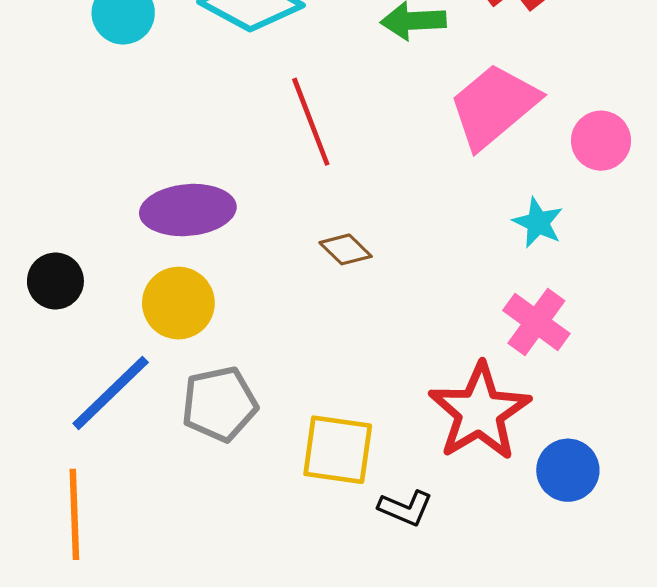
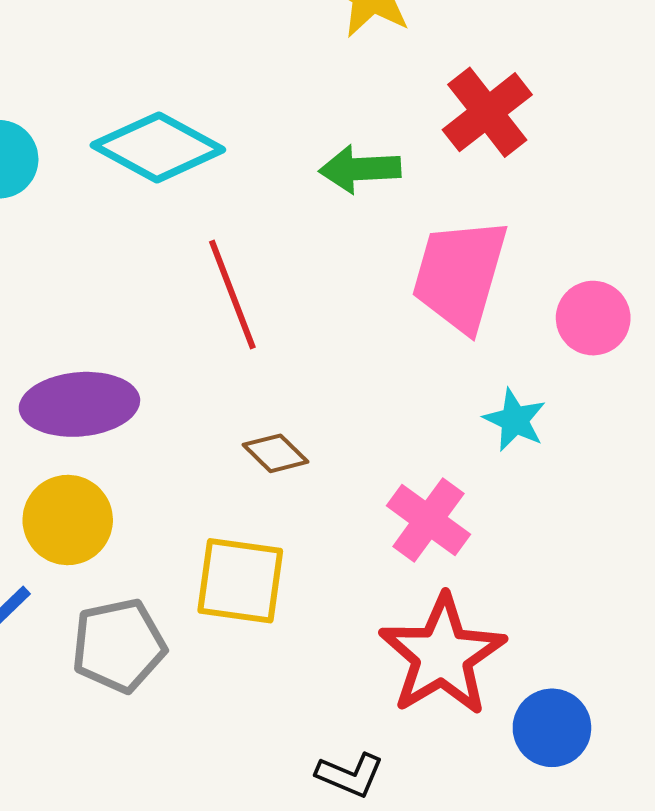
pink trapezoid: (494, 106) -> (460, 275), turned -34
pink cross: (536, 322) -> (428, 520), moved
yellow square: (338, 450) -> (240, 581), moved

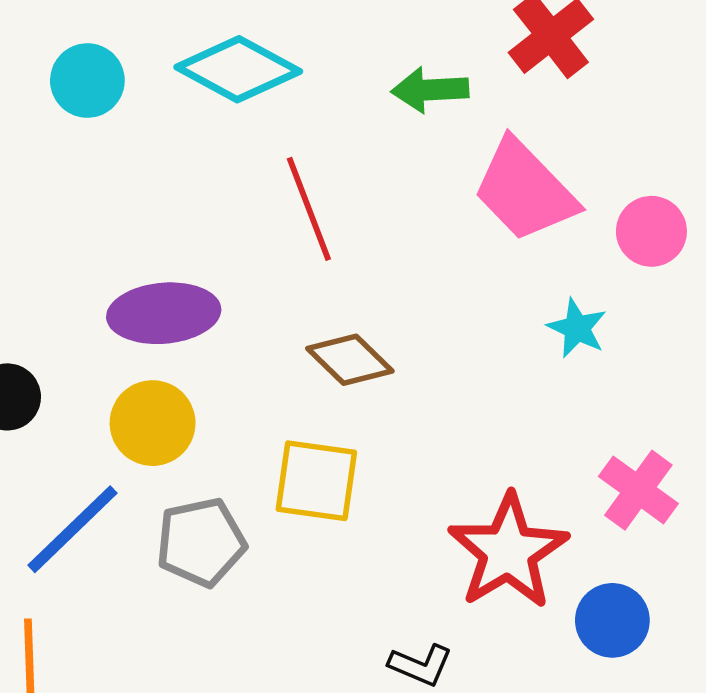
pink trapezoid: (460, 275) -> (525, 190), turned -60
brown diamond: (276, 453) -> (350, 360), size x1.4
pink cross: (428, 520) -> (638, 490), moved

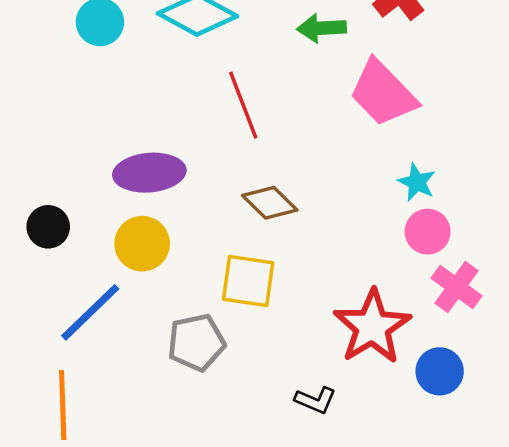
pink circle: (651, 231) -> (428, 232), moved
gray pentagon: (201, 542) -> (196, 342), moved

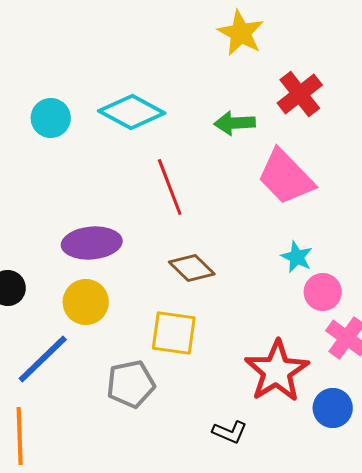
cyan star: (417, 182) -> (297, 257), moved

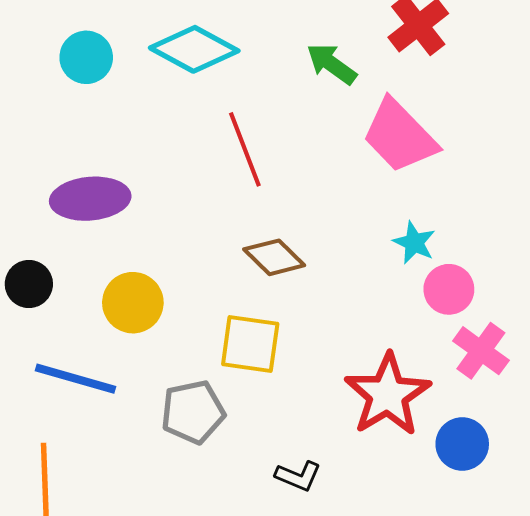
green arrow: (235, 123) -> (332, 64), turned 39
purple ellipse: (92, 243) -> (90, 199), moved
blue line: (43, 359) -> (76, 379), turned 60
black L-shape: (230, 432) -> (298, 476), moved

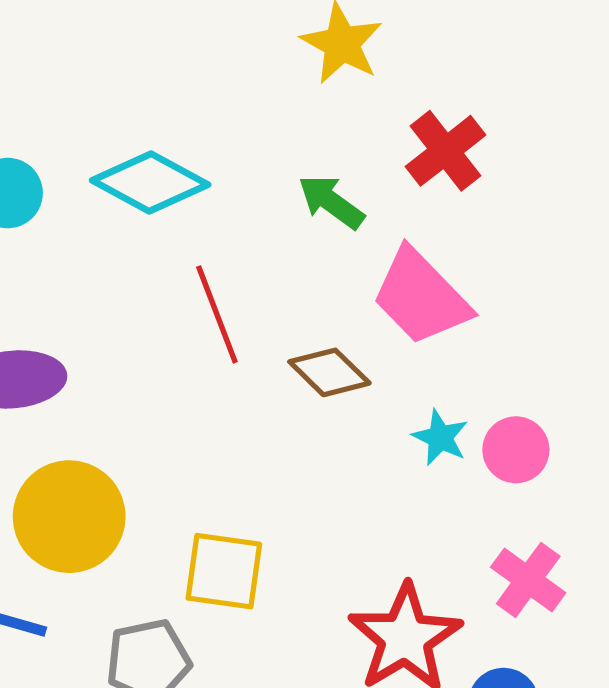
brown diamond: (274, 257) -> (329, 372), moved
pink circle: (449, 289) -> (516, 450), moved
yellow circle: (133, 303) -> (69, 517), size x1.4

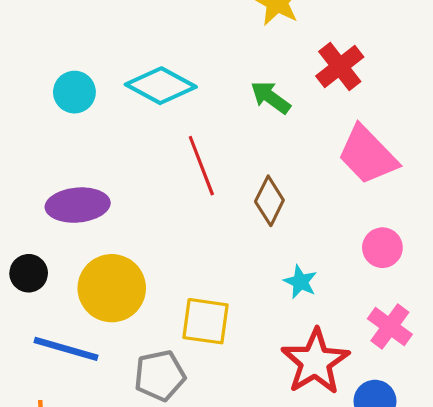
pink trapezoid: (421, 297) -> (368, 155), moved
brown diamond: (329, 372) -> (269, 201), turned 72
cyan star: (440, 437) -> (300, 282), moved

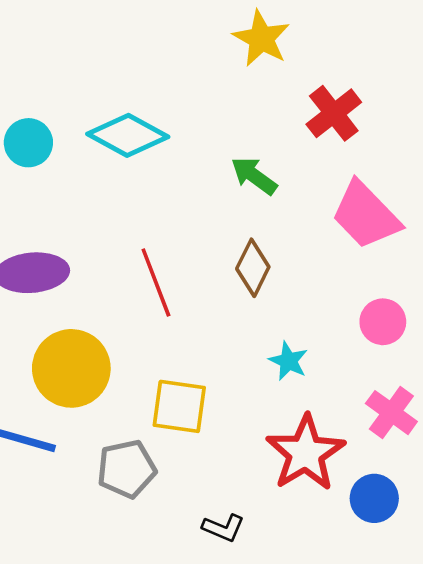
green arrow: (271, 97) -> (254, 176), moved
red line: (201, 166) -> (156, 283), moved

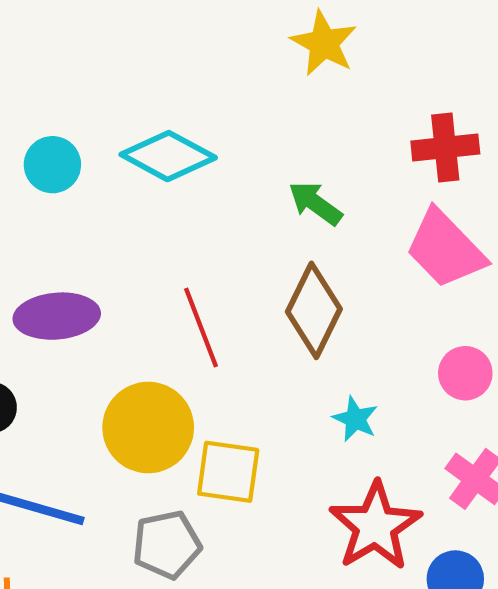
red cross: (334, 113) -> (445, 148), moved, turned 32
brown diamond: (253, 268) -> (314, 310), size x1.4
yellow circle: (71, 368) -> (148, 428), moved

